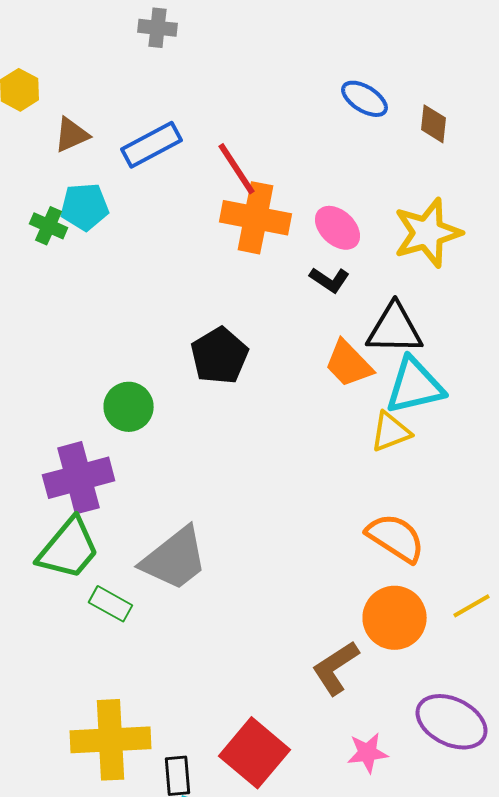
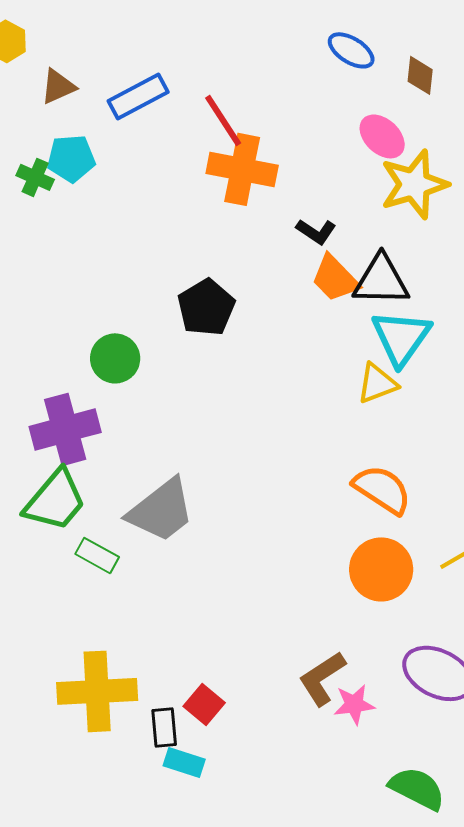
pink ellipse: (338, 228) -> (382, 136), moved
orange trapezoid: (349, 364) -> (335, 278), moved
cyan triangle: (415, 386) -> (401, 337), turned -42
brown L-shape: (336, 668) -> (322, 678), moved
red square: (255, 753) -> (204, 704), moved, size x0.6

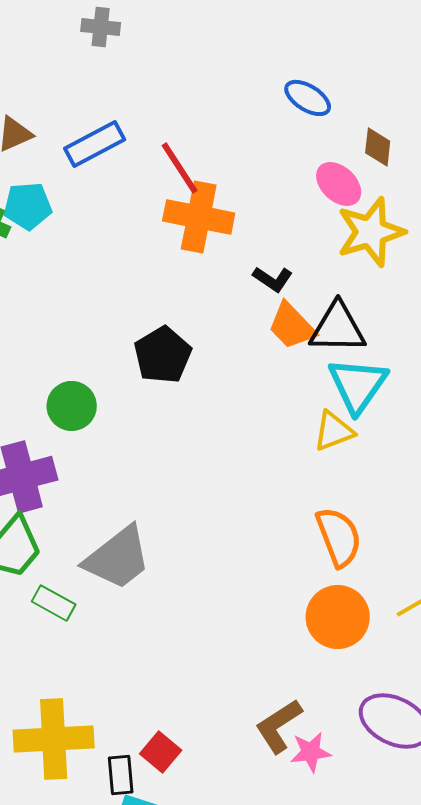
brown diamond: (420, 75) -> (378, 147), moved
orange semicircle: (382, 489) -> (339, 537), turned 36

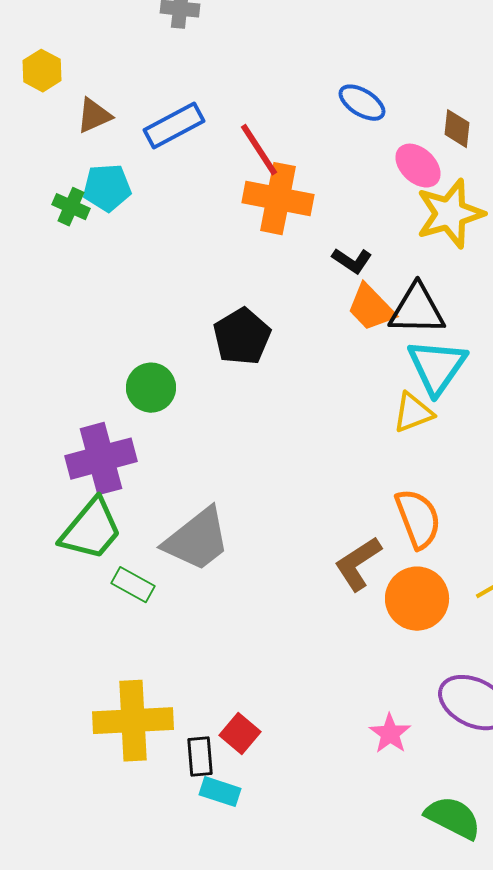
blue ellipse: (308, 98) -> (362, 103), moved
brown L-shape: (279, 726) -> (358, 564), moved
pink star: (311, 752) -> (390, 734), turned -30

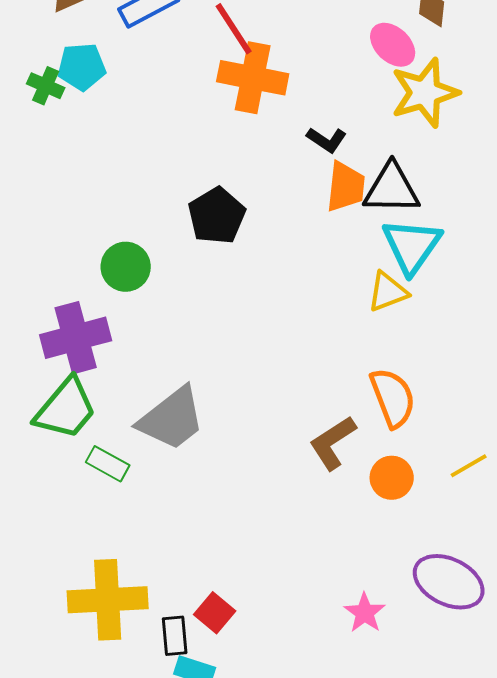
orange trapezoid: (371, 308) -> (346, 187), turned -130
orange circle: (417, 599) -> (392, 478), size x0.7

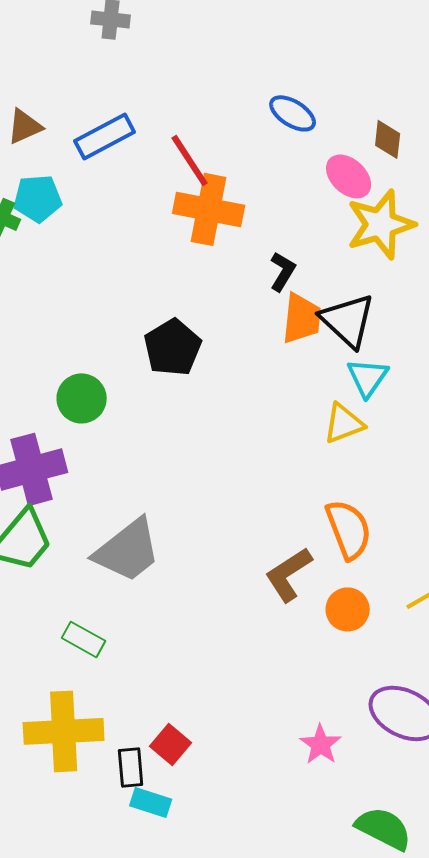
black L-shape: (327, 140) -> (283, 271), turned -93
black triangle: (392, 189) -> (348, 320), turned 42
cyan triangle: (412, 246) -> (368, 377), size x0.7
green rectangle: (108, 464) -> (84, 639), moved

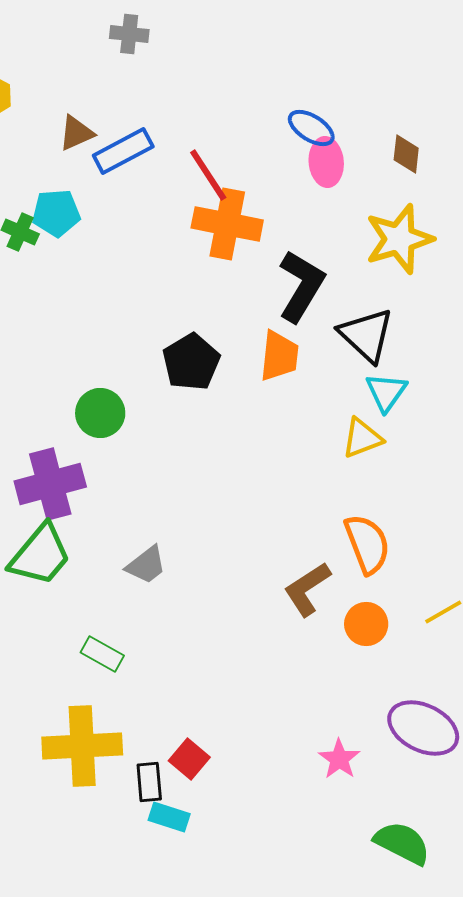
brown triangle: (25, 126) -> (76, 133), moved
pink ellipse: (349, 176) -> (326, 162), moved, turned 42
black L-shape: (283, 271) -> (301, 286), size x1.8
orange trapezoid: (302, 318) -> (279, 356), moved
gray trapezoid: (128, 550) -> (146, 565), size x0.6

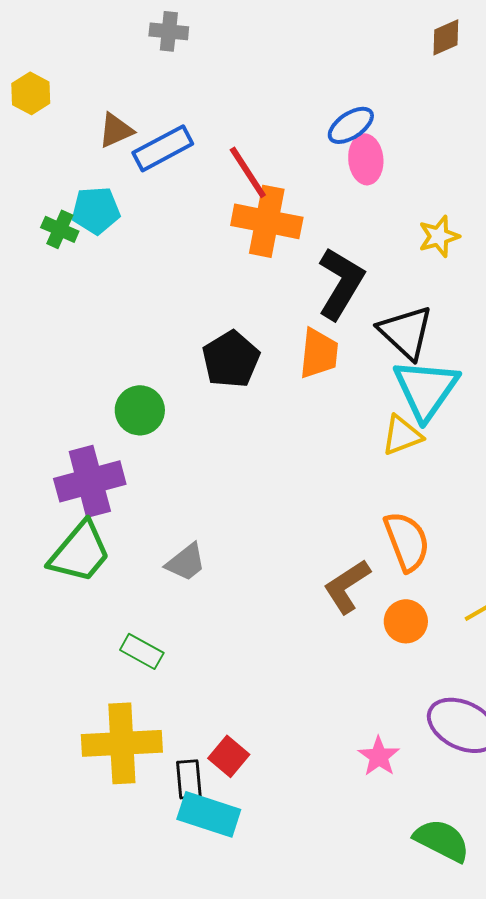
blue ellipse: (311, 128) -> (351, 125), turned -66
brown diamond: (406, 154) -> (446, 37), moved, turned 60
yellow star: (399, 239) -> (439, 236), size x0.6
cyan triangle: (386, 392) -> (426, 389), size x1.6
cyan rectangle: (169, 817) -> (209, 814), size x1.5

